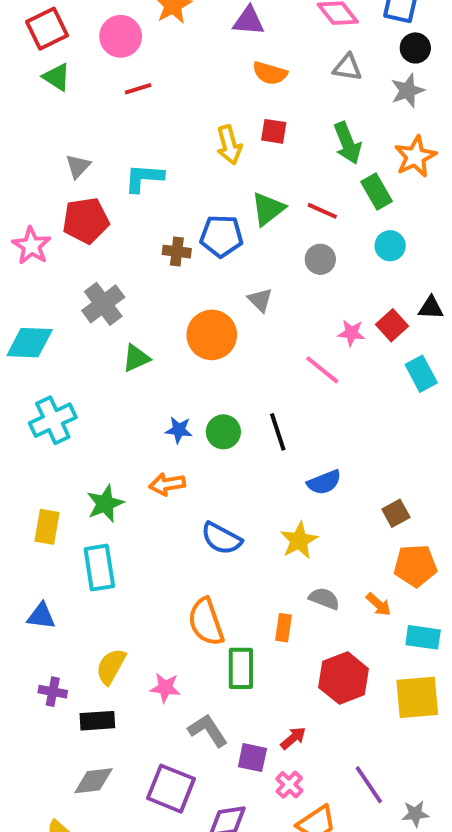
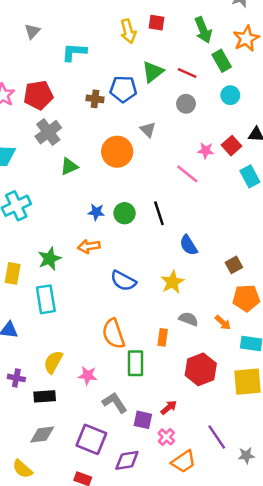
gray triangle: (78, 166) -> (32, 31), moved
red pentagon: (86, 221) -> (38, 95), moved
blue semicircle: (324, 482) -> (188, 245), turned 80

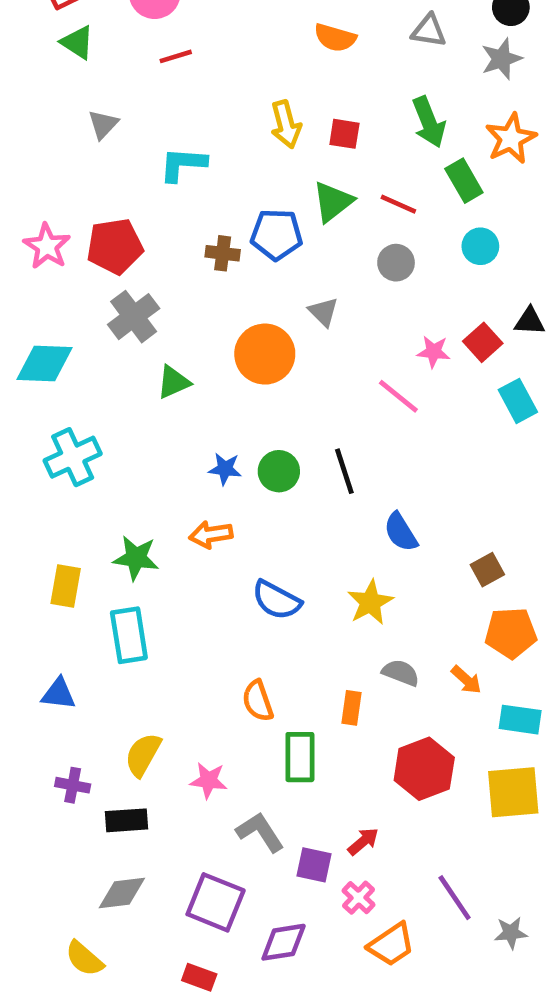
red square: (156, 23) -> (344, 134), moved
green star: (50, 259) -> (136, 558), turned 30
orange semicircle: (113, 334) -> (258, 701), size x0.7

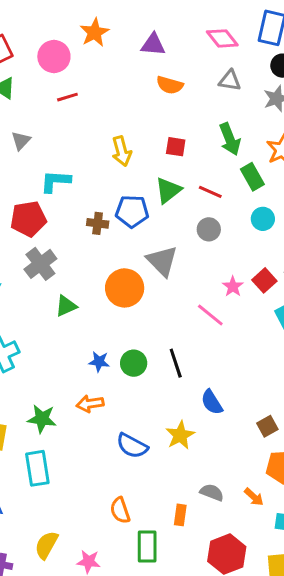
yellow arrow: (286, 124) -> (122, 151), moved
cyan L-shape: (183, 164) -> (55, 181), moved
gray triangle: (323, 312) -> (162, 261), size x1.6
pink star: (434, 352) -> (233, 286), turned 30
yellow star: (370, 602) -> (180, 435), moved

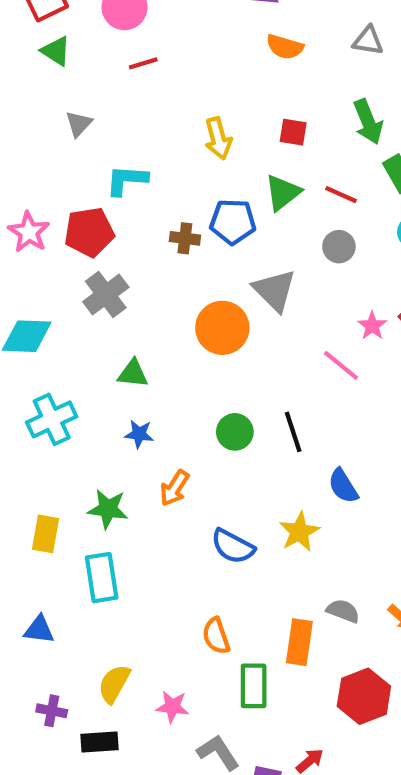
green triangle: (66, 306) -> (133, 374), moved, turned 30
blue star: (99, 362) -> (139, 434), moved
orange arrow: (90, 404) -> (174, 488), turned -48
orange rectangle: (180, 515) -> (299, 642), size x1.5

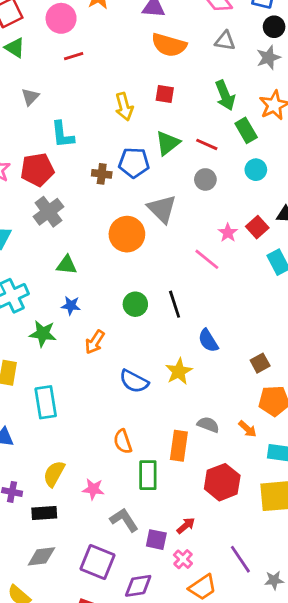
orange semicircle: (285, 47) -> (169, 45), size x1.4
red square: (293, 132) -> (165, 94), moved
cyan L-shape: (127, 180) -> (62, 135), turned -100
green star: (108, 509) -> (43, 334), moved

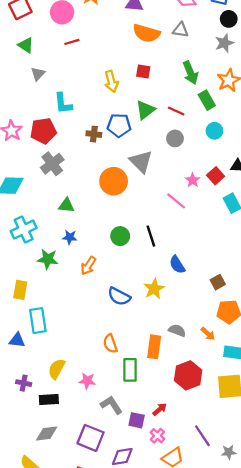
gray triangle: (225, 41) -> (180, 30), moved
green triangle: (15, 48) -> (26, 45), moved
cyan rectangle: (46, 402) -> (38, 321), moved

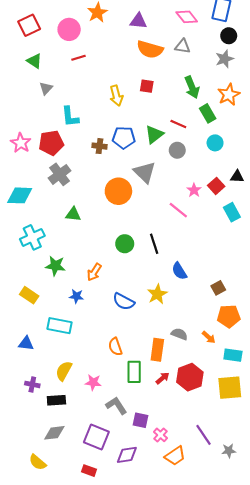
green triangle: (145, 110) -> (154, 134), moved
blue star: (70, 237) -> (76, 296), moved
yellow rectangle: (20, 290) -> (29, 295), turned -66
cyan rectangle: (38, 321) -> (60, 326), moved, turned -70
red arrow: (160, 409) -> (163, 378), moved

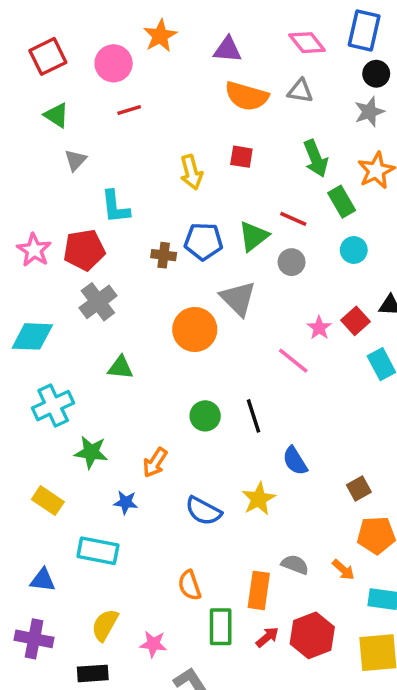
purple cross: (32, 384) -> (34, 639), moved, size x1.5

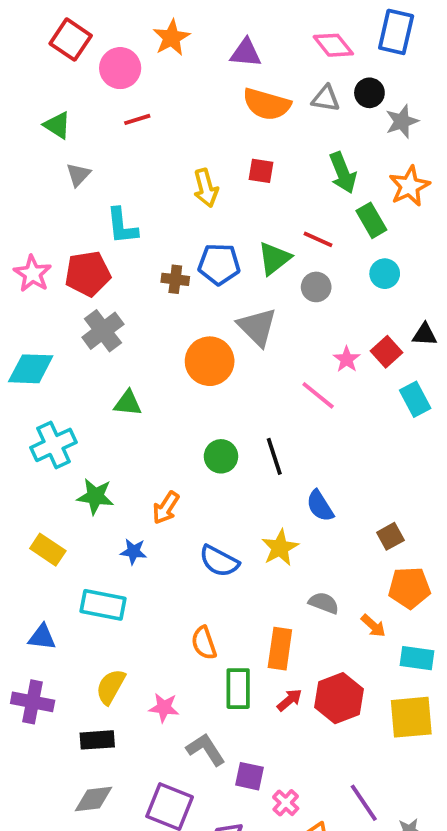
red square: (48, 56) -> (71, 40), moved, turned -30
black circle: (376, 74) -> (369, 93), moved
gray semicircle: (295, 565) -> (324, 603), moved

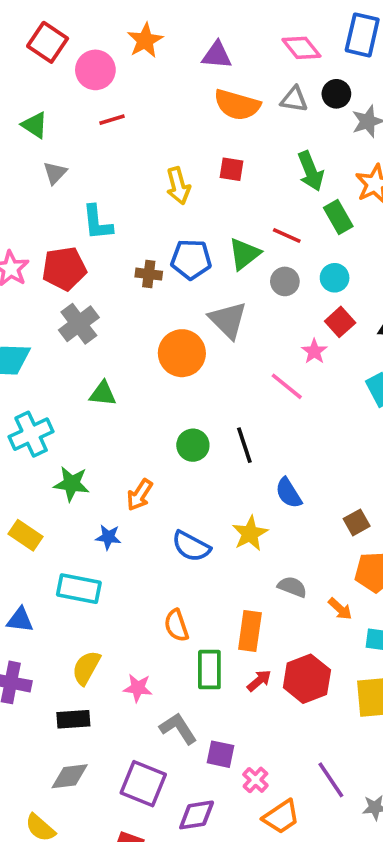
cyan circle: (385, 274) -> (335, 278), moved
red square: (387, 352) -> (340, 322), moved

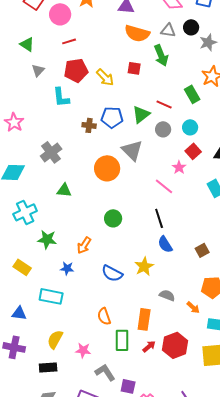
green arrow: (311, 171) -> (161, 55), moved
yellow arrow: (178, 186) -> (105, 77), turned -30
red pentagon: (64, 269) -> (76, 70), moved
black line: (244, 445) -> (159, 218), moved
brown square: (357, 522) -> (202, 250), moved

